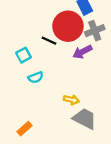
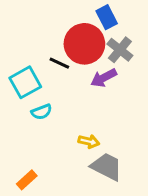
gray cross: (95, 31) -> (120, 50), turned -30
cyan square: (23, 55) -> (25, 82), size x1.5

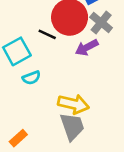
yellow arrow: (89, 141) -> (73, 104), size x1.6
gray trapezoid: (107, 167) -> (72, 126), moved, turned 44

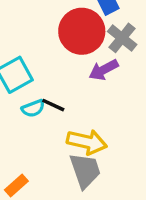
black line: (47, 34) -> (53, 105), moved

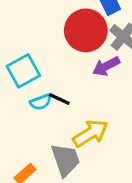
yellow arrow: (87, 142) -> (90, 133), turned -45
gray trapezoid: (85, 170) -> (66, 160), moved

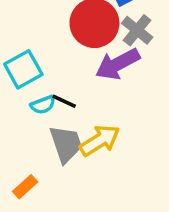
purple arrow: (106, 66) -> (118, 64), size x1.4
gray trapezoid: (66, 160) -> (66, 144), moved

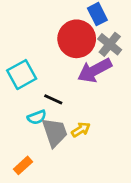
cyan semicircle: (43, 105) -> (37, 117), moved
yellow arrow: (100, 140) -> (81, 130), size x0.6

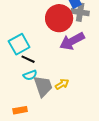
gray cross: (110, 44) -> (80, 12), moved, turned -30
black line: (53, 99) -> (28, 59), moved
orange rectangle: (23, 165) -> (20, 110), turned 32

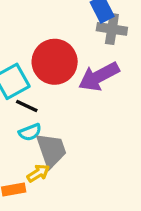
red circle: (59, 18) -> (55, 62), moved
yellow arrow: (62, 84) -> (38, 173), moved

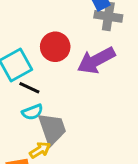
red circle: (55, 62) -> (55, 47), size x0.7

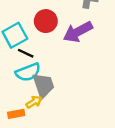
cyan semicircle: (32, 112) -> (28, 72), size x1.5

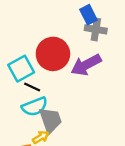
red circle: (46, 21) -> (53, 54), size x1.4

